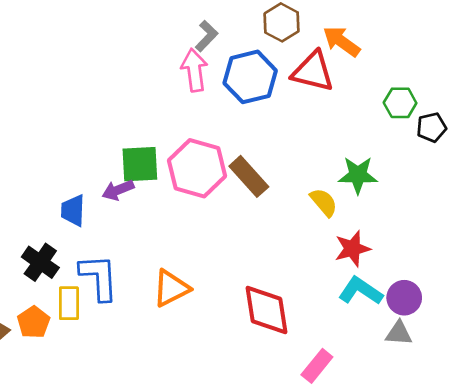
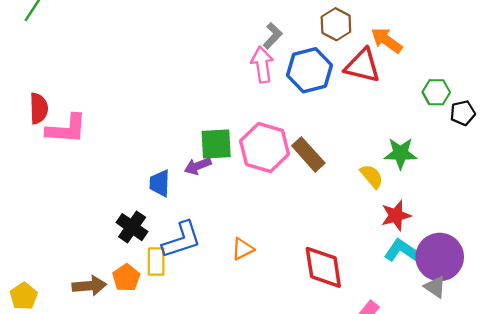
blue L-shape: (99, 277) -> (182, 240), turned 75
orange triangle: (171, 288) -> (243, 249), size x0.7
purple circle: (404, 298) -> (440, 257), size x1.6
gray triangle: (399, 333) -> (435, 287), turned 30

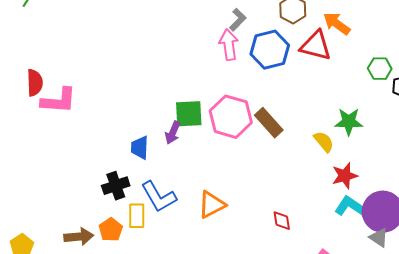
purple arrow: (198, 166) -> (173, 133), turned -45
black cross: (132, 227) -> (116, 186), turned 36
blue L-shape: (182, 240) -> (159, 197), turned 78
orange triangle: (243, 249) -> (212, 205), size x1.4
red diamond: (323, 267) -> (282, 221), size x0.5

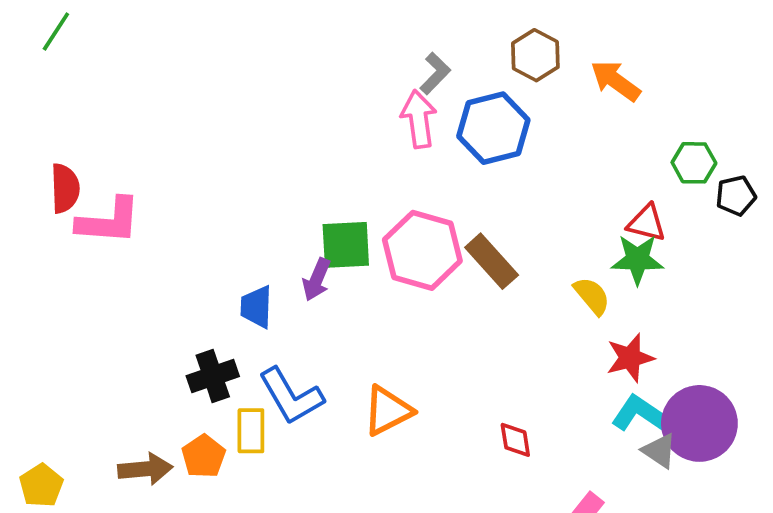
red triangle: (316, 46) -> (647, 223), moved, size x0.7
gray triangle: (379, 238) -> (659, 451), moved

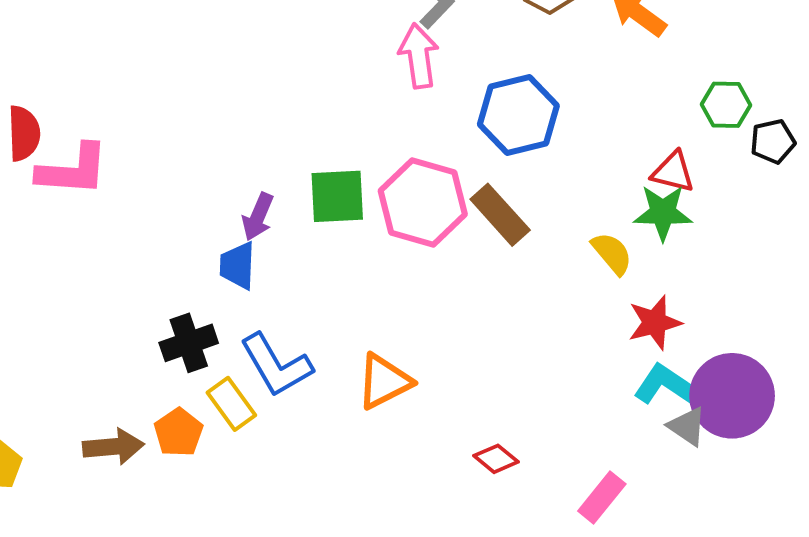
blue hexagon: (493, 128) -> (518, 115), moved
purple arrow: (317, 279) -> (258, 217), moved
yellow rectangle: (251, 431) -> (231, 404), turned -36
red diamond: (515, 440) -> (496, 459), moved, turned -42

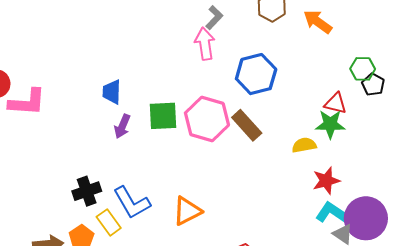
black pentagon: (773, 141) -> (373, 84), moved, turned -30
yellow semicircle: (612, 253) -> (304, 145), turned -60
blue trapezoid: (238, 266) -> (112, 92), moved

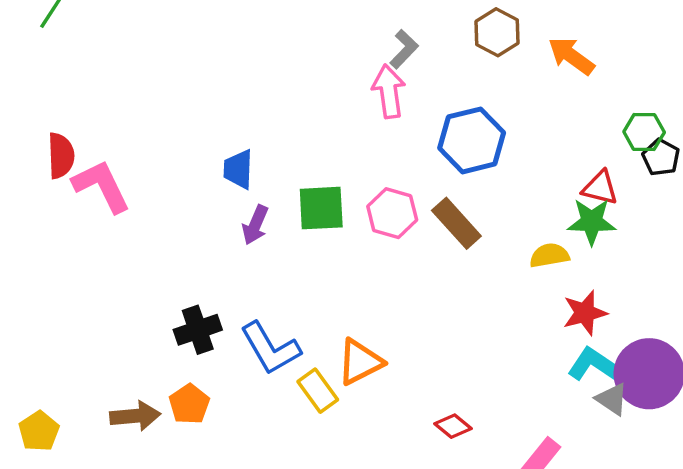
pink L-shape: (27, 102) -> (101, 186), turned -120
pink hexagon: (207, 119) -> (392, 213), size x0.7
yellow rectangle: (109, 222) -> (318, 391), moved

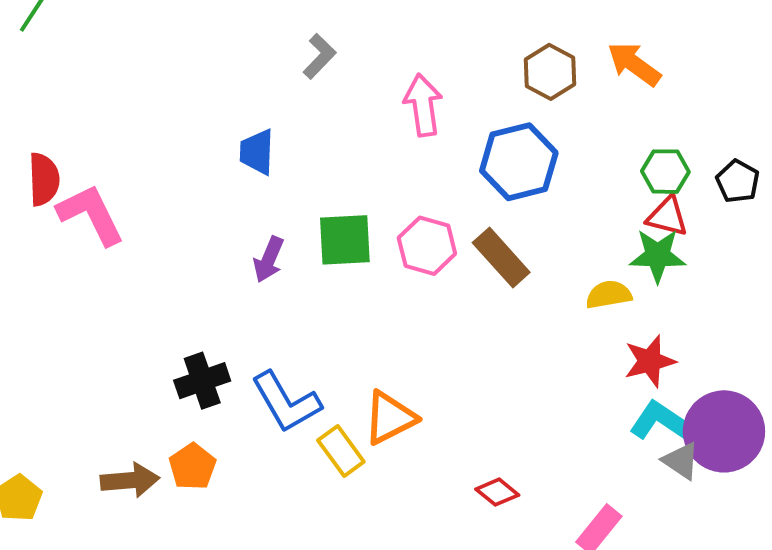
brown hexagon: (497, 32) -> (550, 72), moved
gray L-shape: (404, 49) -> (319, 56), moved
green hexagon: (644, 132) -> (665, 172), moved
blue trapezoid: (238, 169) -> (257, 152), moved

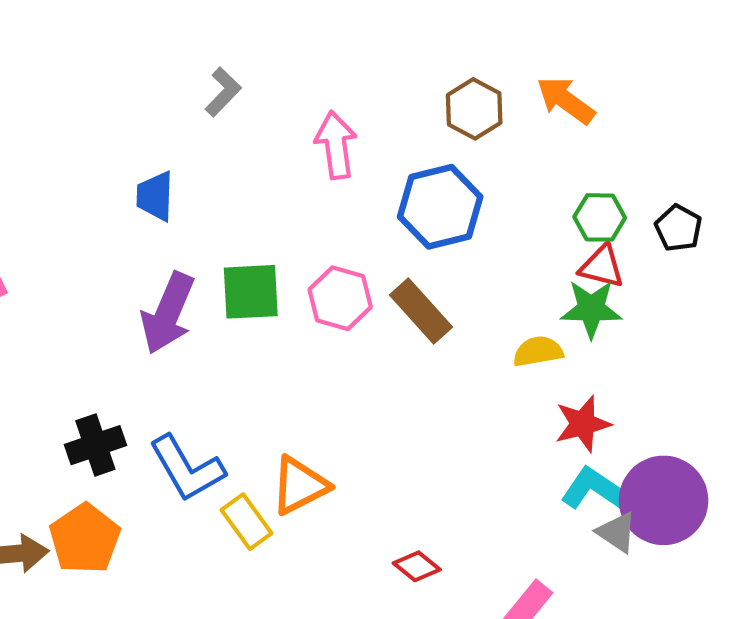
purple arrow: (269, 259) -> (168, 313), size x1.6
orange pentagon: (192, 467) -> (85, 539), size x1.4

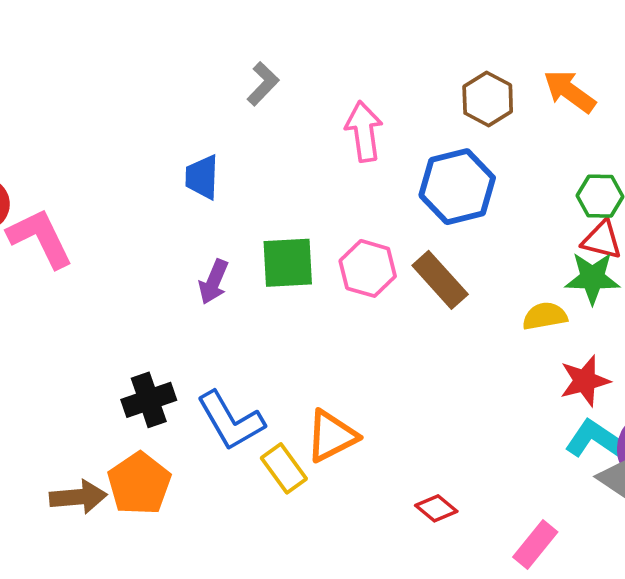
purple arrow: (168, 313) -> (213, 282), size x0.6

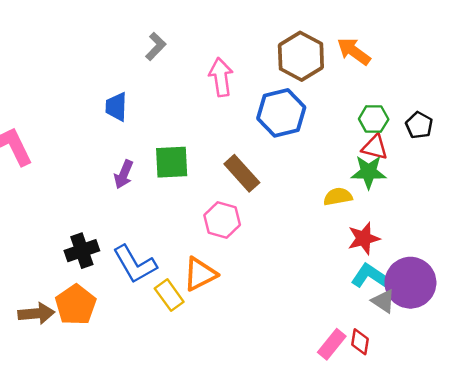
brown hexagon: (488, 99) -> (301, 56), size x1.4
pink hexagon: (368, 268) -> (222, 220), moved
brown rectangle: (440, 280) -> (242, 173), moved
red diamond: (436, 508) -> (360, 342), moved, turned 60

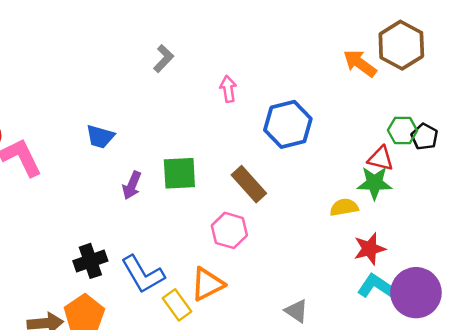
brown hexagon: (301, 56) -> (401, 45), moved
pink arrow: (221, 77) -> (228, 89), size x0.7
blue trapezoid: (116, 107) -> (100, 137), moved, turned -76
green hexagon: (374, 119) -> (403, 130), moved
gray triangle: (383, 301) -> (296, 311), moved

